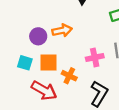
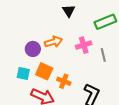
pink cross: (95, 58) -> (84, 45), moved
orange square: (48, 63) -> (44, 71), turned 30

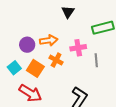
cyan square: (23, 74) -> (14, 68), turned 32
orange cross: (64, 81) -> (56, 60), moved

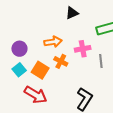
black triangle: (68, 12) -> (72, 13), turned 32
purple circle: (27, 45) -> (19, 49), moved

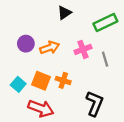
purple circle: (19, 49) -> (26, 44), moved
orange cross: (61, 61) -> (63, 80), moved

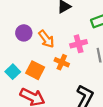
orange arrow: (50, 48) -> (46, 39), turned 66
orange cross: (63, 80) -> (62, 62), moved

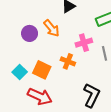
orange arrow: (46, 39) -> (52, 28), moved

